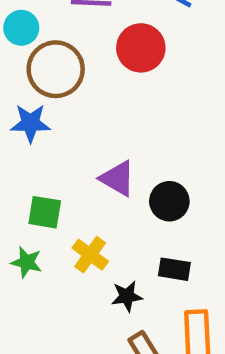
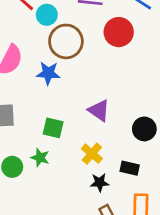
black circle: (169, 201) -> (144, 129), moved
yellow cross: (90, 255) -> (92, 154), moved

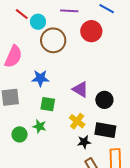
blue star: (48, 73) -> (40, 78), moved
black circle: (144, 129) -> (104, 100), moved
black rectangle: (130, 168) -> (105, 130), size x1.5

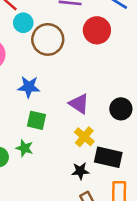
cyan circle: (38, 22) -> (23, 23), moved
black circle: (104, 100) -> (121, 109), moved
yellow cross: (77, 121) -> (84, 137), moved

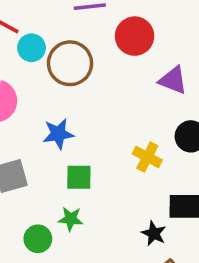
purple triangle: (79, 104) -> (173, 80), moved
yellow cross: (84, 137) -> (147, 157), moved
black star: (80, 171) -> (154, 233), turned -30

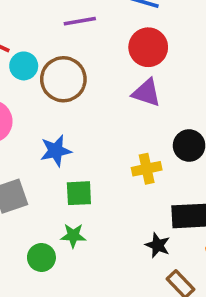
red circle: (135, 36) -> (148, 47), moved
purple triangle: (173, 80) -> (146, 93), moved
yellow cross: (147, 157) -> (147, 169), turned -36

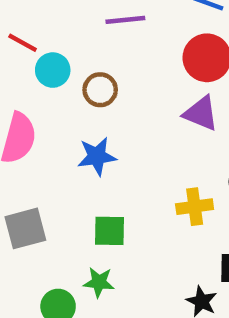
brown circle: (63, 79) -> (100, 90), size x0.6
blue star: (56, 151) -> (97, 156), moved

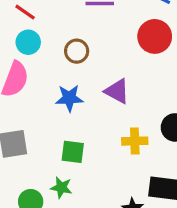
cyan circle: (53, 70) -> (28, 42), moved
purple triangle: (201, 113) -> (117, 91), moved

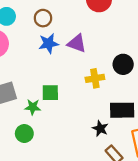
blue star: (69, 98) -> (49, 43), moved
green star: (61, 188) -> (33, 107), moved

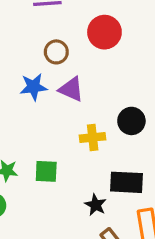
brown circle: (43, 18) -> (56, 52), moved
green square: (50, 93) -> (46, 171), moved

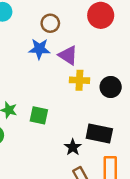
brown circle: (56, 52) -> (50, 23), moved
yellow cross: (93, 137) -> (79, 80), moved

